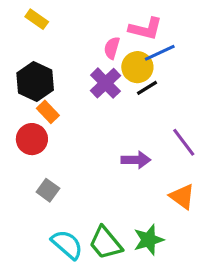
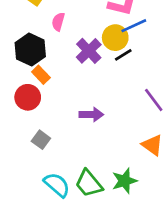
pink semicircle: (112, 48) -> (58, 22), moved
purple arrow: (136, 160) -> (91, 115), moved

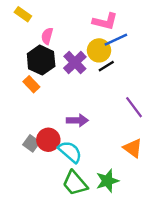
black hexagon: (30, 50) -> (41, 60), moved
red circle: (28, 97) -> (48, 140), moved
cyan semicircle: (57, 185) -> (70, 152), moved

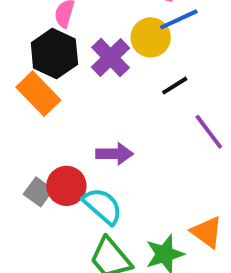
black line: (106, 66) -> (175, 86), moved
orange rectangle: (31, 84) -> (38, 94), size x1.5
orange triangle: (133, 148) -> (207, 232), moved

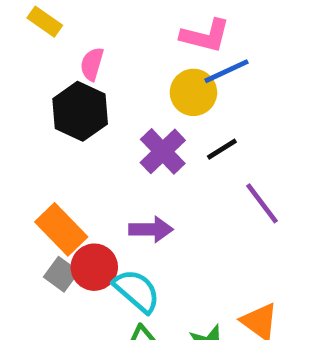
purple cross: (111, 58) -> (163, 151), moved
orange rectangle: (38, 94) -> (61, 229), moved

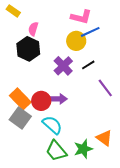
red circle: (94, 267) -> (41, 101), moved
gray square: (61, 274) -> (20, 118), size x1.5

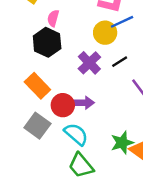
orange rectangle: (20, 99) -> (37, 86), moved
green star: (83, 149) -> (122, 143), moved

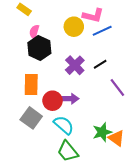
pink semicircle: (53, 18) -> (34, 32), moved
yellow circle: (105, 33) -> (74, 27), moved
orange rectangle: (37, 86) -> (31, 84), turned 45

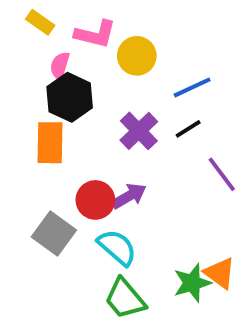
pink L-shape: (93, 16) -> (95, 34), moved
blue line: (102, 31) -> (192, 87), moved
orange rectangle: (31, 84) -> (50, 143), moved
purple arrow: (70, 99) -> (129, 196), turned -30
green star: (102, 132) -> (192, 283), moved

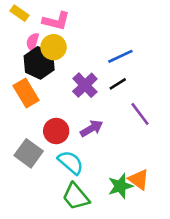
yellow circle: (137, 56) -> (54, 47), moved
orange rectangle: (50, 143) -> (26, 93), turned -32
purple arrow: (129, 196) -> (92, 128), moved

